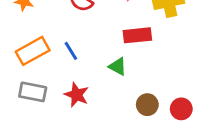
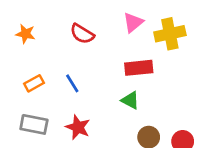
orange rectangle: (33, 51) -> (34, 83), size x0.6
green triangle: (118, 66) -> (130, 100), moved

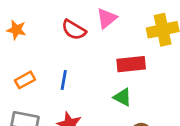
pink triangle: (133, 22) -> (107, 18), moved
blue line: (72, 83) -> (64, 80), turned 42

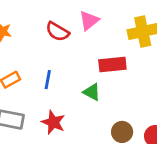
green triangle: (123, 97) -> (92, 92), moved

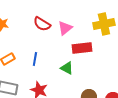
pink triangle: (89, 21) -> (65, 28), moved

